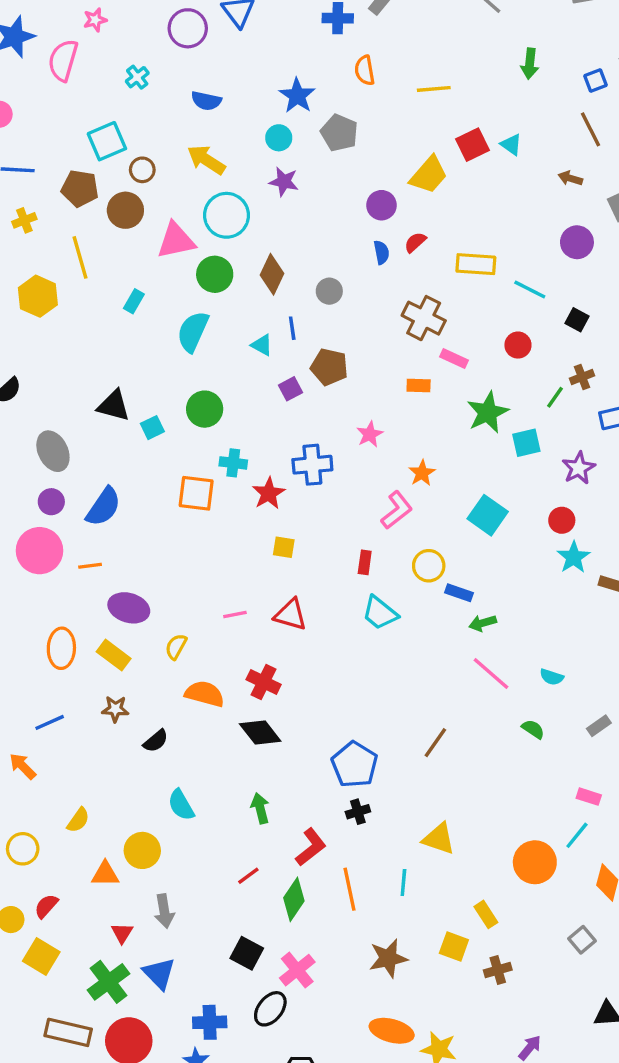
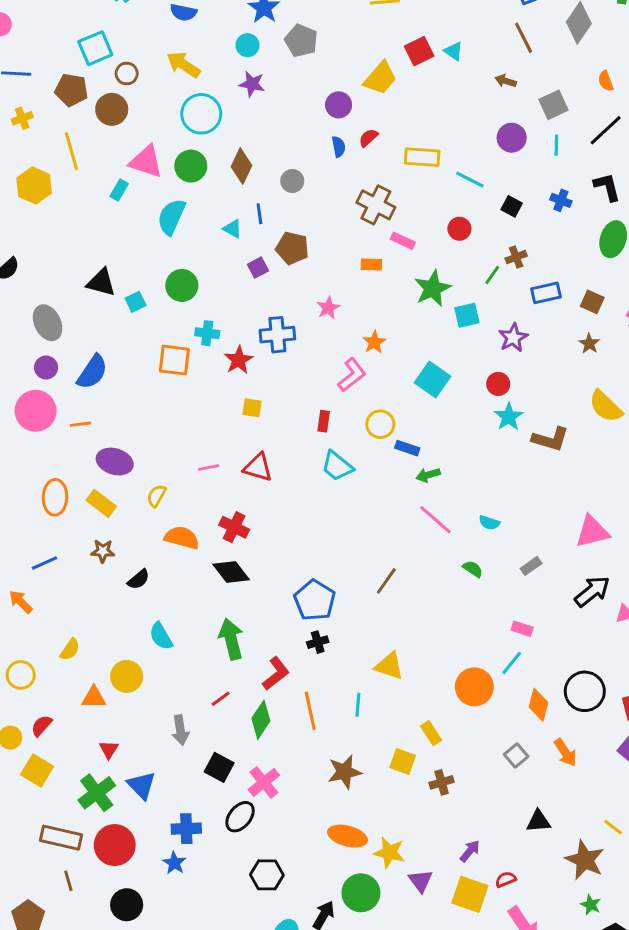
pink triangle: (176, 241) -> (146, 162), moved, turned 30
green arrow: (260, 808) -> (231, 639), size x1.5
gray arrow: (164, 911) -> (180, 730), moved

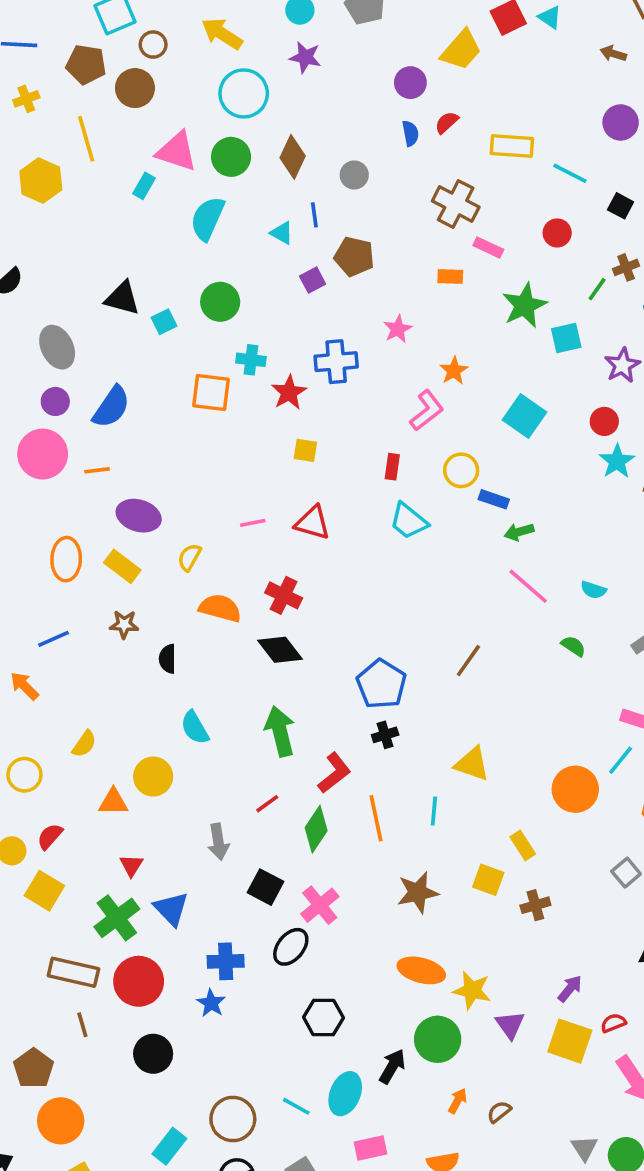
black semicircle: (139, 579) -> (168, 659), turned 130

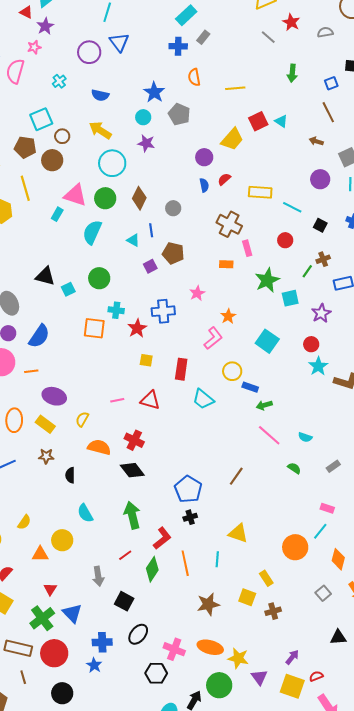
pink rectangle: (488, 247) -> (247, 248), turned 49
red rectangle: (392, 467) -> (181, 369), moved, size x1.5
pink cross: (320, 905) -> (174, 649), moved, turned -30

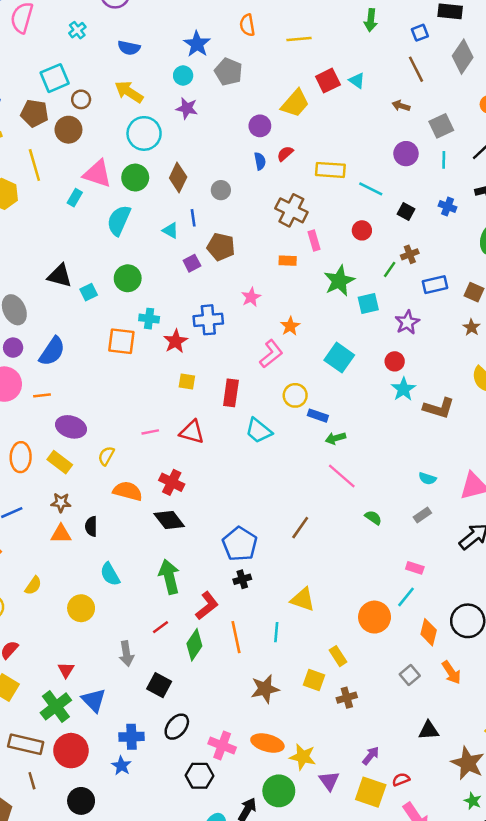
cyan semicircle: (305, 437) -> (427, 479), moved
orange triangle: (40, 554) -> (61, 534), moved

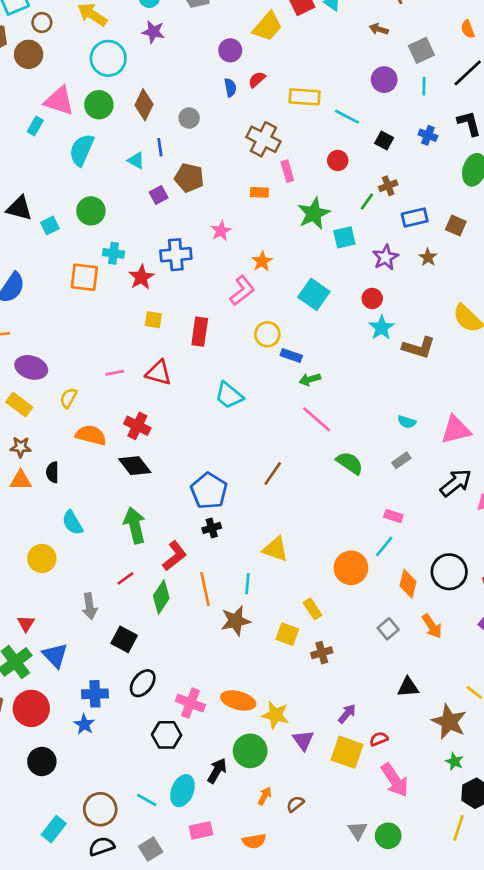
brown star: (471, 327) -> (428, 257), moved
cyan trapezoid: (259, 431) -> (229, 395), moved
green semicircle: (373, 518) -> (350, 463), size x1.5
brown star: (265, 689) -> (236, 621), moved

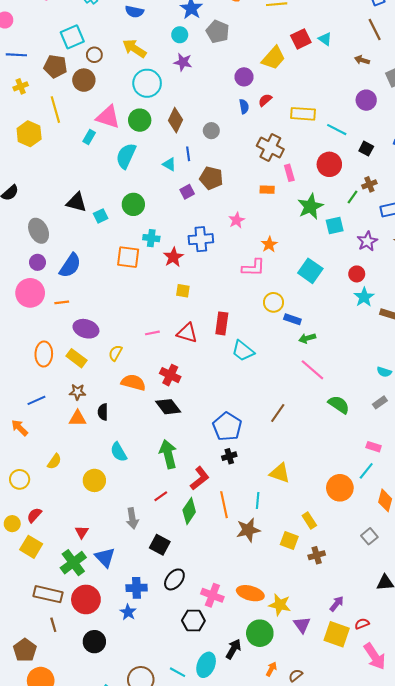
red circle: (338, 160) -> (329, 164), size x1.5
pink L-shape: (242, 290) -> (253, 268), turned 40
red rectangle: (200, 332) -> (222, 323), moved

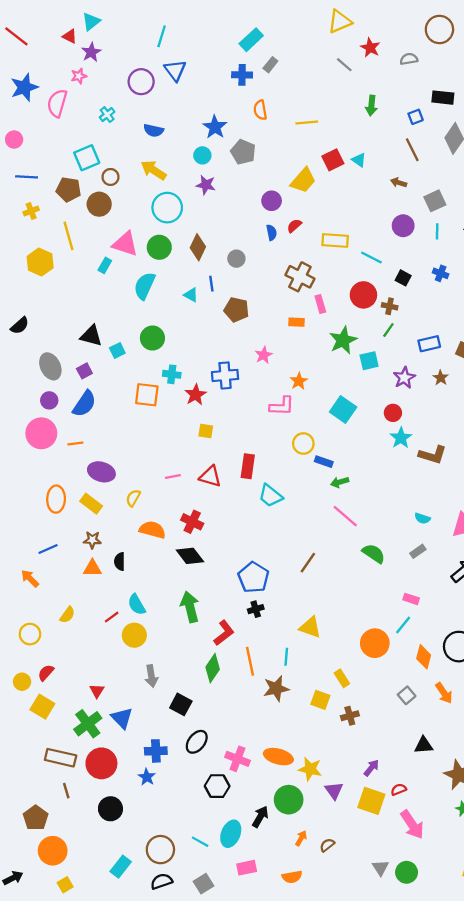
brown cross: (369, 184) -> (390, 306), moved, turned 32
purple square: (187, 192) -> (84, 371), moved
yellow circle: (94, 480) -> (134, 635), moved
red line: (161, 496) -> (112, 617), moved

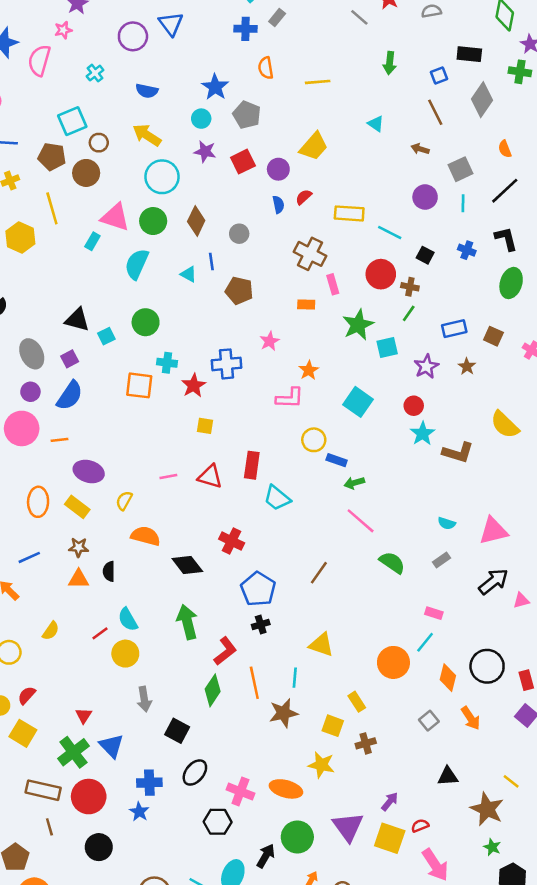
red square: (333, 160) -> (243, 162), moved
red cross: (192, 522) -> (232, 541), moved
yellow star: (310, 769) -> (321, 765), moved
purple triangle: (334, 791) -> (348, 827), size x1.5

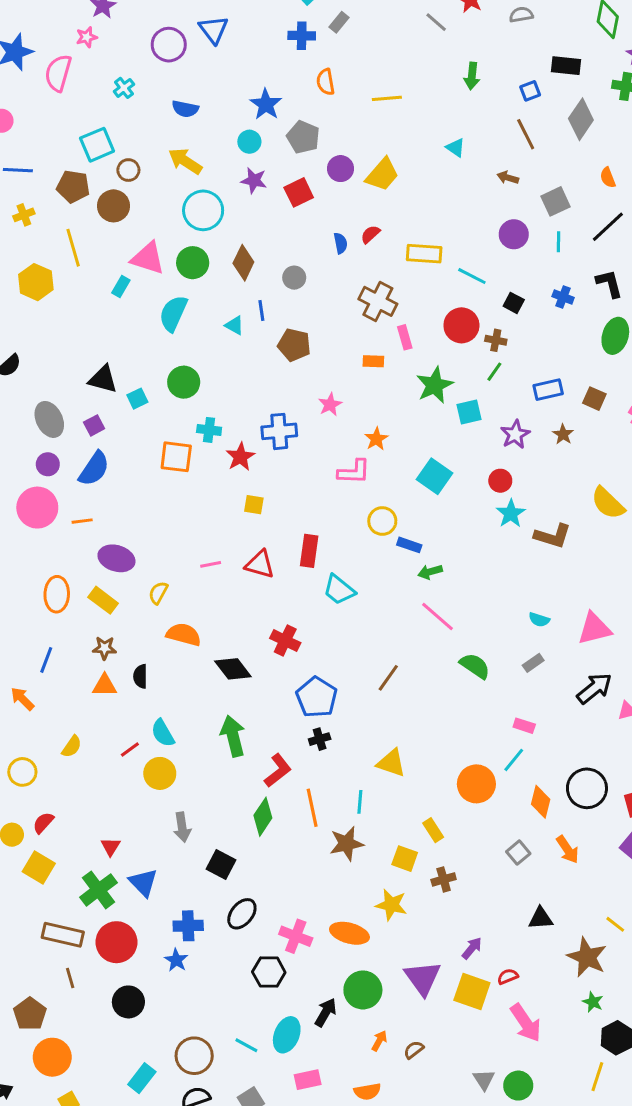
purple circle: (278, 169) -> (340, 169), moved
blue line: (29, 557) -> (46, 660), turned -45

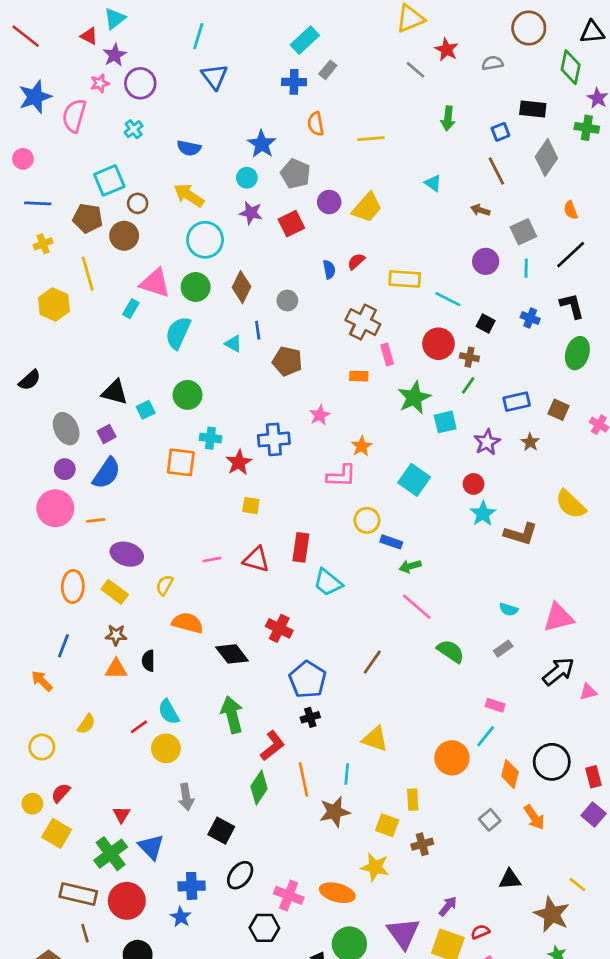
purple circle: (169, 45) -> (140, 83), moved
yellow rectangle: (433, 830) -> (413, 800), turned 30

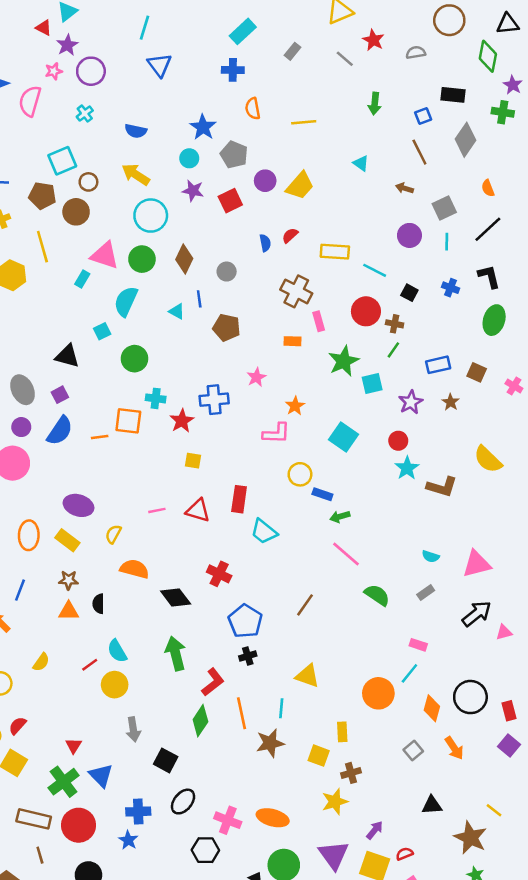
gray rectangle: (328, 70) -> (293, 51), moved
cyan square: (146, 410) -> (102, 331), moved
orange line: (96, 520) -> (100, 437), moved
yellow star: (375, 867) -> (335, 802), moved, turned -30

